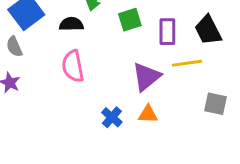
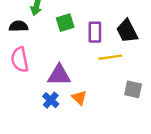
purple triangle: (146, 77) -> (59, 75), moved, turned 40
orange triangle: (148, 114) -> (79, 98), turned 42

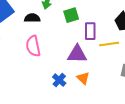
purple rectangle: (95, 32) -> (90, 31), moved
purple triangle: (59, 75) -> (77, 54), moved

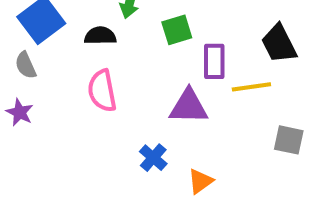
orange triangle: (83, 78) -> (200, 181), moved, turned 40

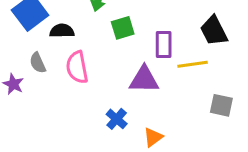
green square: (177, 30) -> (123, 28), moved
black semicircle: (100, 36) -> (62, 31), moved
gray semicircle: (26, 65) -> (38, 63), moved

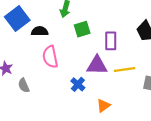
gray semicircle: (38, 63) -> (24, 85), moved
yellow line: (193, 64) -> (125, 70), moved
blue cross: (117, 119) -> (78, 84), moved

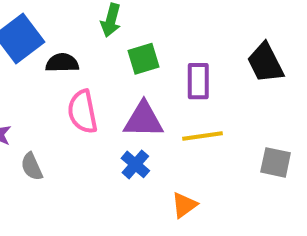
purple triangle: (97, 65) -> (143, 120), moved
yellow line: (125, 70) -> (202, 136), moved

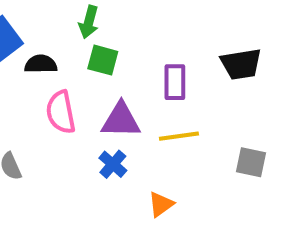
green square: (143, 59) -> (103, 60), moved, turned 32
black trapezoid: (265, 63) -> (241, 64), turned -72

